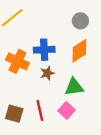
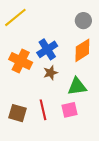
blue cross: (44, 50) -> (47, 49), turned -30
pink square: (67, 110) -> (70, 110), turned 35

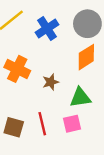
gray circle: (83, 21) -> (87, 24), size x1.5
blue cross: (47, 49) -> (47, 28), moved

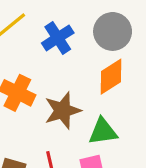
brown star: (51, 82) -> (63, 111), size x1.6

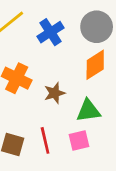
brown star: (63, 111) -> (55, 93), size x0.7

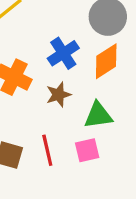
blue cross: (51, 32) -> (63, 53), moved

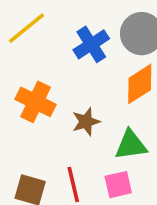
blue cross: (63, 53) -> (91, 44), moved

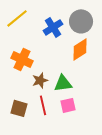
brown star: (86, 122) -> (40, 80), moved
green triangle: (131, 145) -> (63, 83), moved

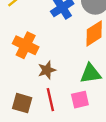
green triangle: (63, 83) -> (91, 74), moved

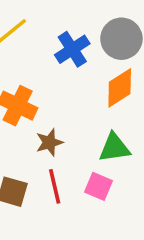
pink square: (80, 100) -> (99, 186), turned 36

